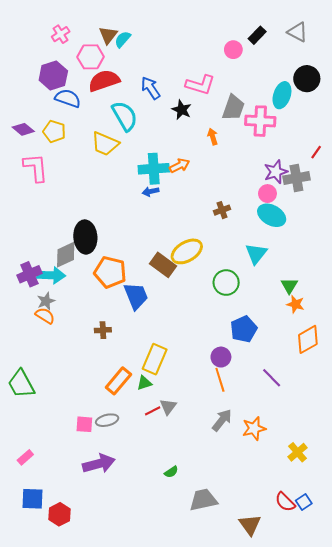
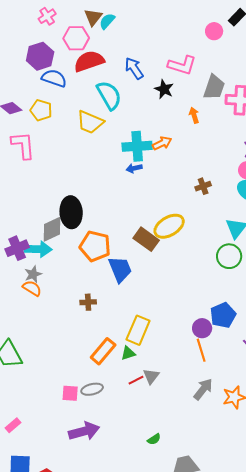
green circle: (226, 283) -> (229, 256), moved
blue pentagon: (244, 329) -> (223, 315), moved

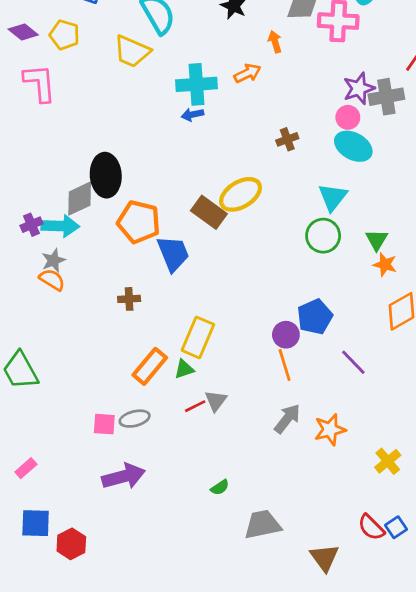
orange arrow: (162, 143) -> (247, 73), moved
purple cross: (17, 248) -> (31, 225), size x0.7

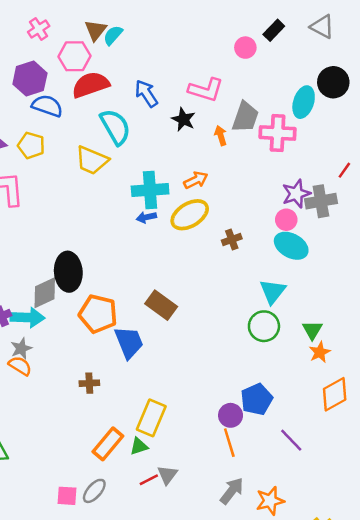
orange arrow: (275, 42) -> (221, 136), moved
yellow ellipse: (241, 194) -> (190, 215), moved
orange star: (385, 265) -> (320, 352), turned 30
gray ellipse: (135, 419) -> (94, 491), turned -35

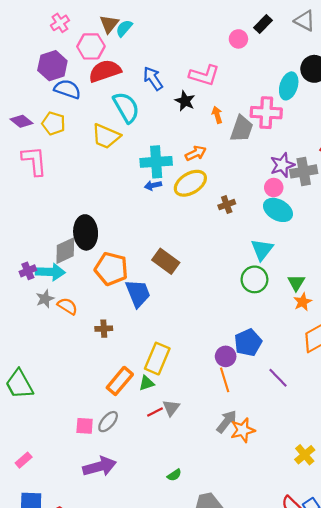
gray trapezoid: (245, 117) -> (242, 129), moved
orange semicircle: (20, 366) -> (67, 306), moved
orange star: (270, 501) -> (243, 430), moved

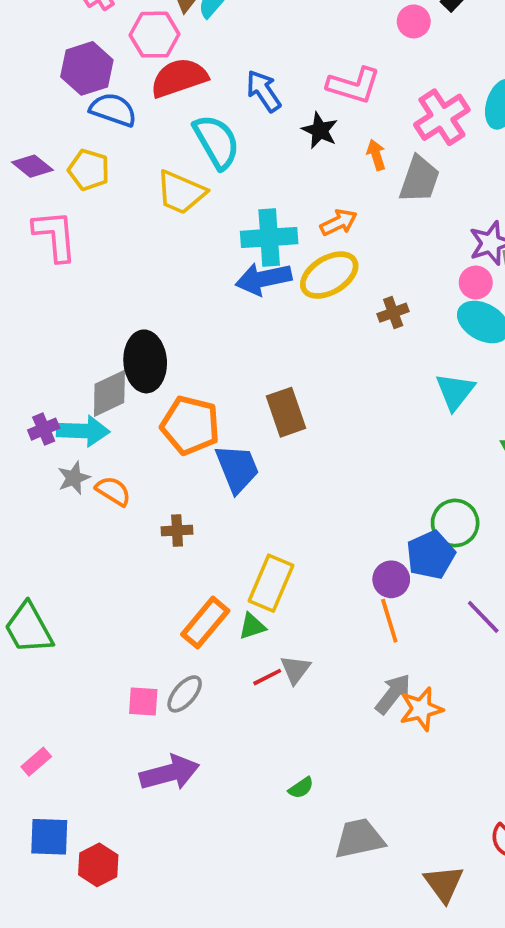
pink cross: (266, 113) -> (442, 117), moved, turned -36
blue arrow: (153, 185) -> (263, 279), size x1.8
brown rectangle: (166, 261) -> (286, 412), turned 35
green circle: (254, 279) -> (455, 523), moved

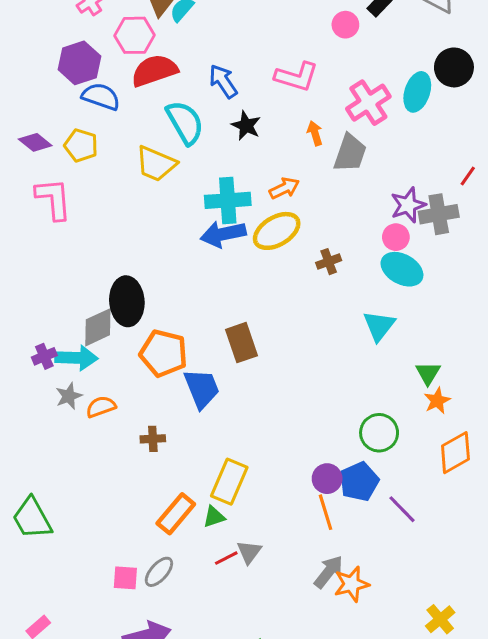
black star: (320, 130) -> (246, 126), moved
orange semicircle: (113, 491) -> (101, 407), turned -52
blue pentagon: (431, 555) -> (359, 482), moved

